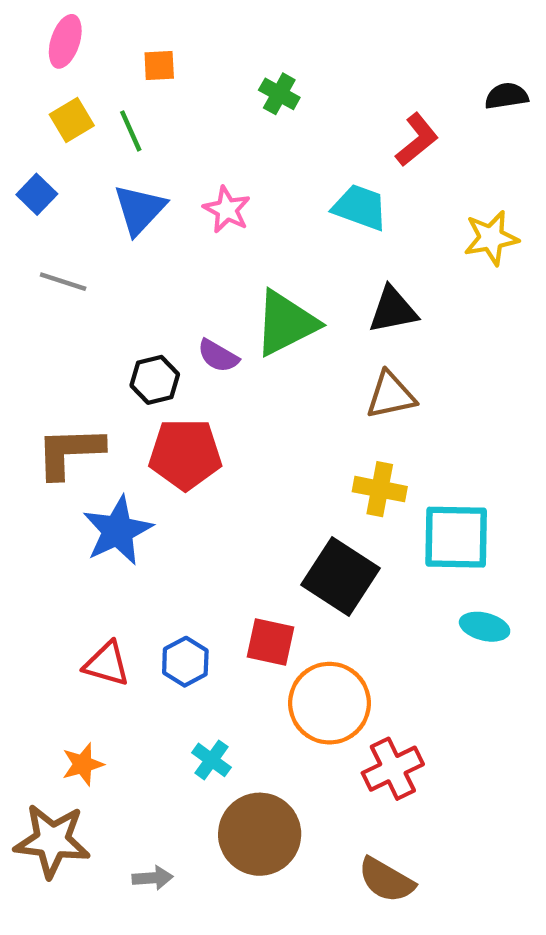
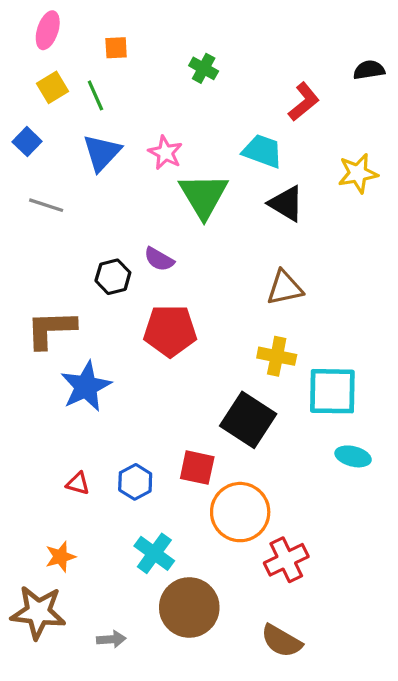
black triangle: (393, 310) -> (286, 204), moved, turned 42
green triangle: (286, 323) -> (204, 196), moved, turned -34
red pentagon: (185, 454) -> (170, 331), moved
red triangle: (107, 664) -> (78, 483), size x0.7
cyan cross: (212, 760) -> (154, 553), size x1.4

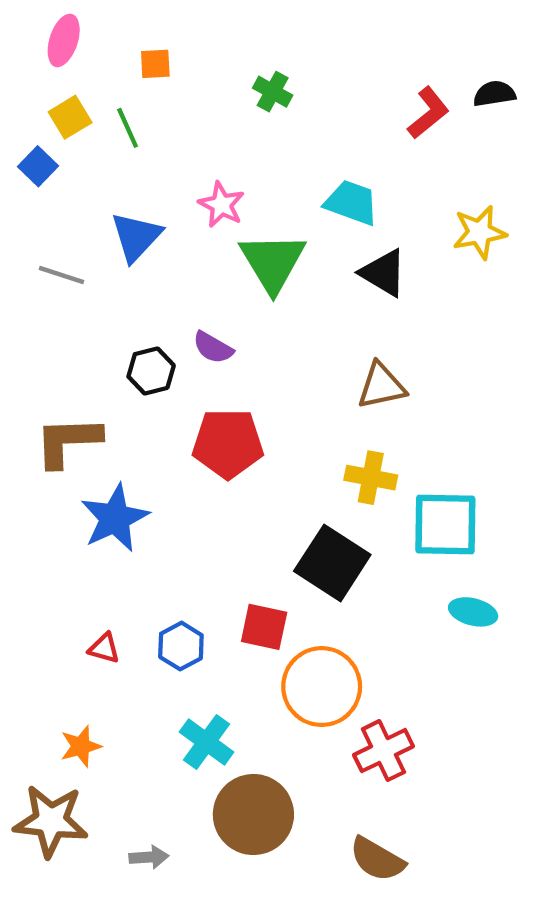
red L-shape: (304, 102) -> (428, 113), moved
blue square: (27, 142) -> (38, 166), moved
blue triangle: (102, 153) -> (136, 237), moved

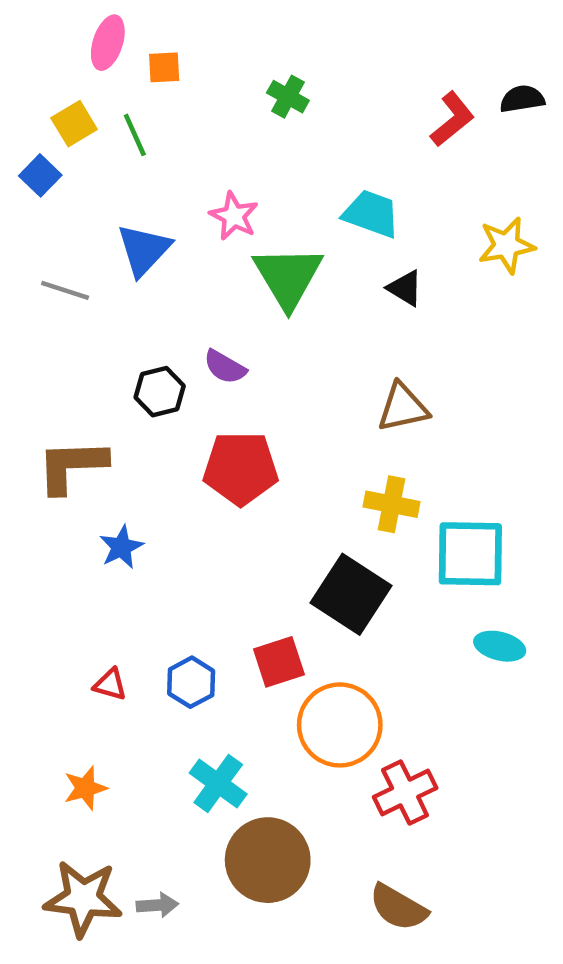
pink ellipse: (64, 40) -> (108, 43), moved
black triangle: (384, 273) -> (405, 288), size x0.7
blue star: (115, 518) -> (121, 547), size x0.6
red square: (264, 627) -> (279, 662), turned -30
brown star: (51, 821) -> (83, 898), moved

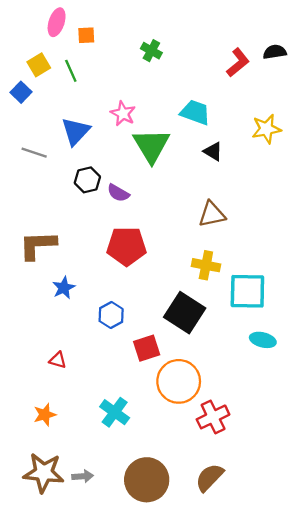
black hexagon: (160, 392) -> (87, 180), moved
blue hexagon: (191, 682) -> (111, 315), moved
brown circle: (268, 860) -> (147, 480), moved
brown semicircle: (398, 907) -> (209, 477), turned 104

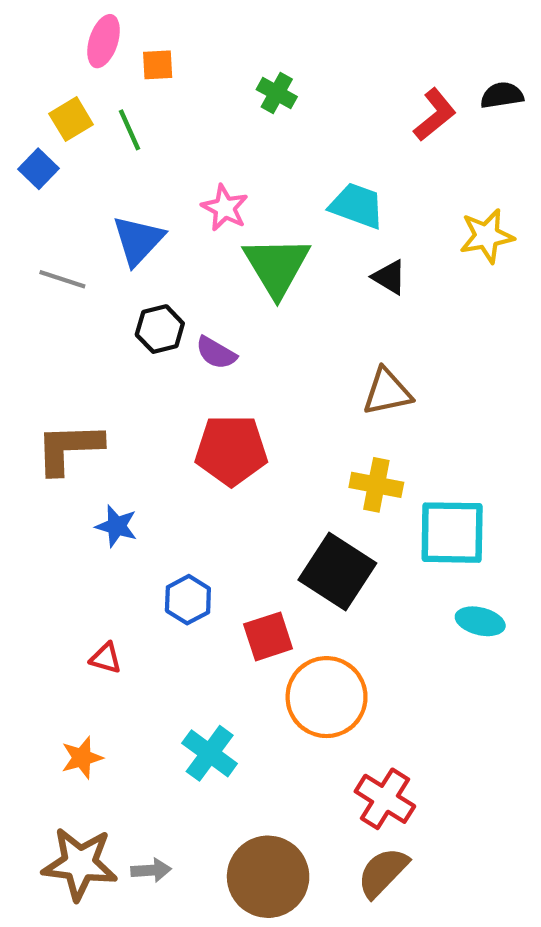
blue star: (64, 288) -> (117, 526), turned -30
blue hexagon: (111, 315) -> (188, 600), moved
red cross: (213, 417) -> (385, 799), moved, turned -32

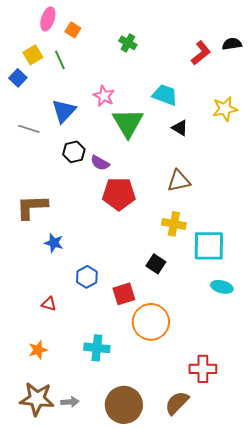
orange square: (158, 65) -> (73, 30), turned 35
red pentagon: (231, 450) -> (119, 194), moved
black square: (337, 572) -> (156, 264), size x0.6
cyan cross: (210, 753) -> (97, 348), turned -30
red cross: (385, 799) -> (203, 369), moved, turned -32

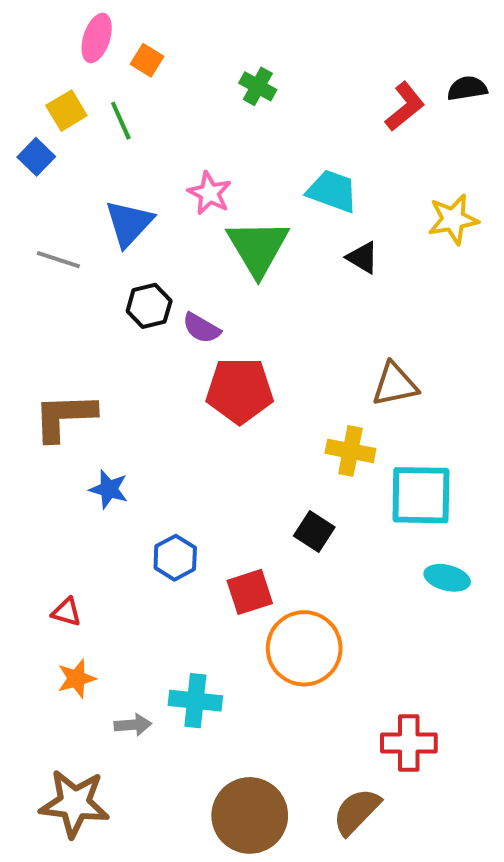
brown triangle: (179, 181) -> (395, 384), moved
red triangle: (49, 304) -> (66, 612), moved
orange star: (38, 350) -> (77, 679), moved
gray arrow: (70, 402) -> (133, 725), moved

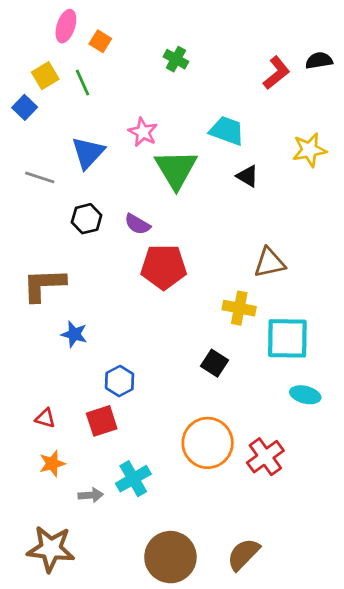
black hexagon: (149, 306) -> (87, 219), moved
red square: (250, 592) -> (102, 421), moved
cyan cross: (195, 701) -> (133, 479), turned -36
red cross: (409, 743) -> (265, 457), moved, turned -36

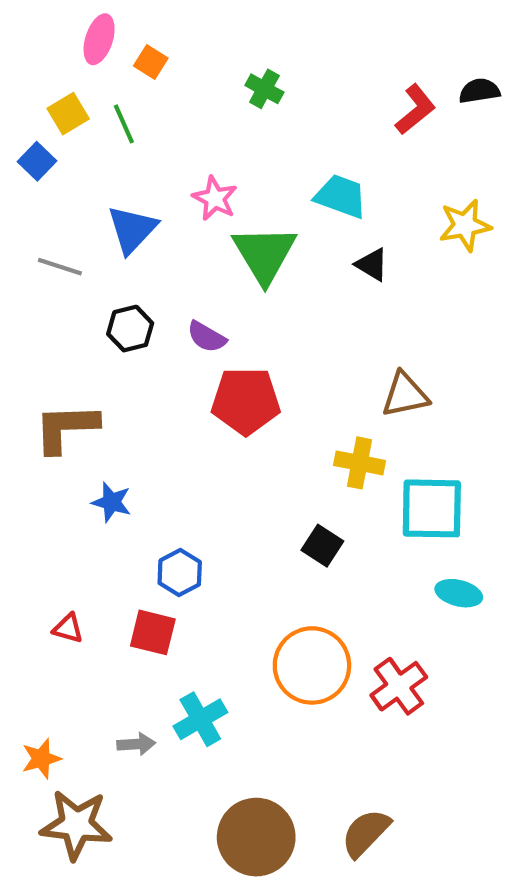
red square: (102, 421) -> (153, 632), turned 32
orange star: (52, 464) -> (41, 759), moved

